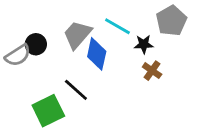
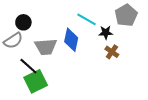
gray trapezoid: (77, 35) -> (46, 47), moved, turned -135
black circle: (36, 44) -> (23, 22), moved
black line: (76, 90) -> (28, 66), moved

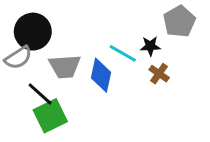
cyan line: (86, 19) -> (123, 53), moved
black circle: (23, 22) -> (33, 32), size x1.6
blue diamond: (71, 40) -> (101, 75), moved

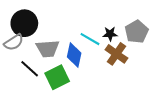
gray pentagon: (179, 21) -> (137, 32), moved
brown cross: (159, 74) -> (116, 54), size x1.5
green square: (50, 116) -> (57, 77), moved

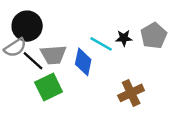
brown cross: (116, 54) -> (131, 93), moved, turned 30
black line: (30, 69) -> (33, 61), moved
green square: (57, 77) -> (49, 87), moved

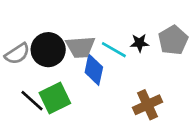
black circle: (27, 26) -> (48, 50), moved
gray trapezoid: (53, 55) -> (80, 47), moved
black line: (33, 61) -> (32, 101), moved

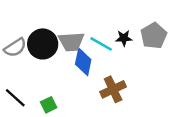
green square: (55, 98) -> (49, 105), moved, size x0.6
black line: (32, 101) -> (15, 98), moved
brown cross: (148, 105) -> (113, 89), moved

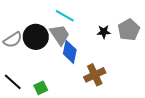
gray trapezoid: (71, 42) -> (60, 35), turned -120
cyan line: (101, 44) -> (65, 16), moved

